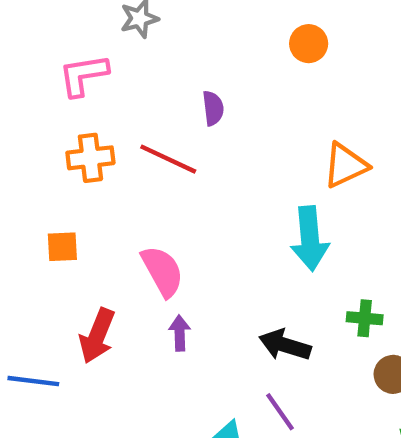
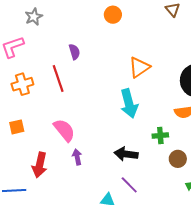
red line: (168, 159) -> (58, 79), turned 56

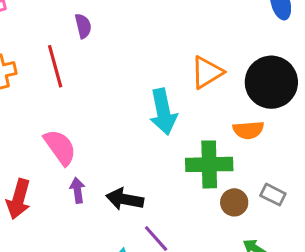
orange triangle: (139, 67) -> (207, 72), moved
green cross: (160, 135) -> (209, 164), size x1.8
black arrow: (126, 154) -> (125, 199), moved

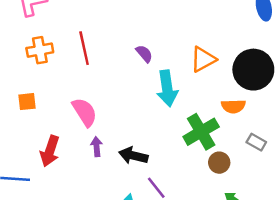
purple semicircle: (83, 26) -> (144, 54), moved, turned -30
green cross: (209, 164) -> (201, 132), turned -32
gray rectangle: (273, 195) -> (256, 142), moved

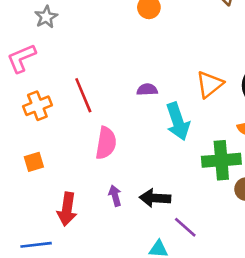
purple semicircle: (144, 54) -> (147, 90), turned -42
pink semicircle: (85, 112) -> (106, 143), moved, turned 52
green cross: (201, 132) -> (221, 160), turned 36

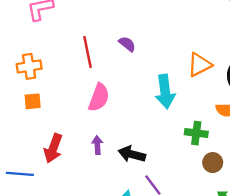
purple semicircle: (147, 90) -> (127, 44), moved, turned 30
orange cross: (37, 106) -> (29, 66), moved
green cross: (221, 160) -> (196, 133), size x0.7

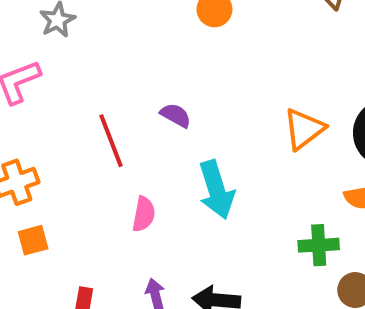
cyan arrow: (165, 92) -> (216, 190), moved
pink semicircle: (99, 98) -> (144, 214), size x0.7

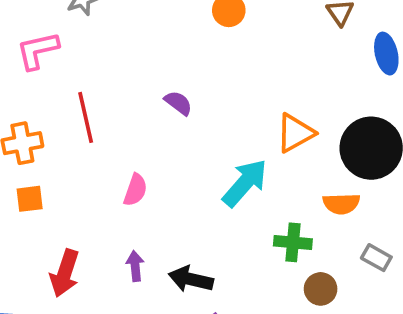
red line: (111, 141) -> (86, 117), moved
cyan arrow: (216, 190) -> (245, 183), moved, turned -130

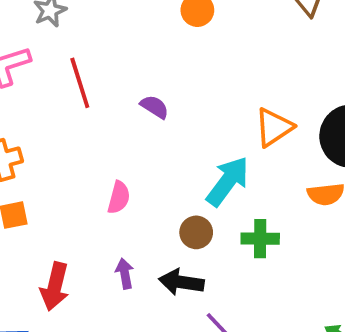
red line: (86, 117) -> (80, 83), moved
green cross: (293, 242) -> (260, 239), moved
brown circle: (321, 289) -> (196, 232), moved

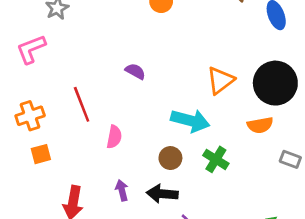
red line: (80, 83) -> (82, 104), moved
cyan arrow: (228, 181) -> (190, 121), turned 72
green cross: (260, 239) -> (216, 159), turned 35

